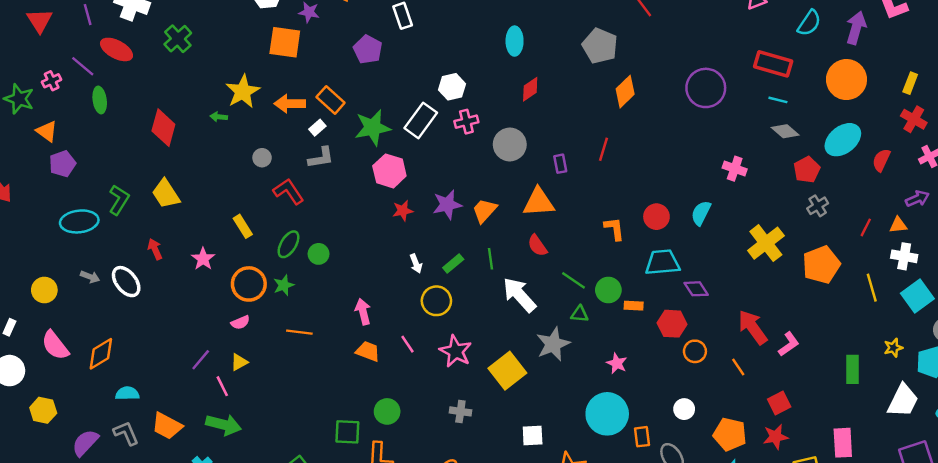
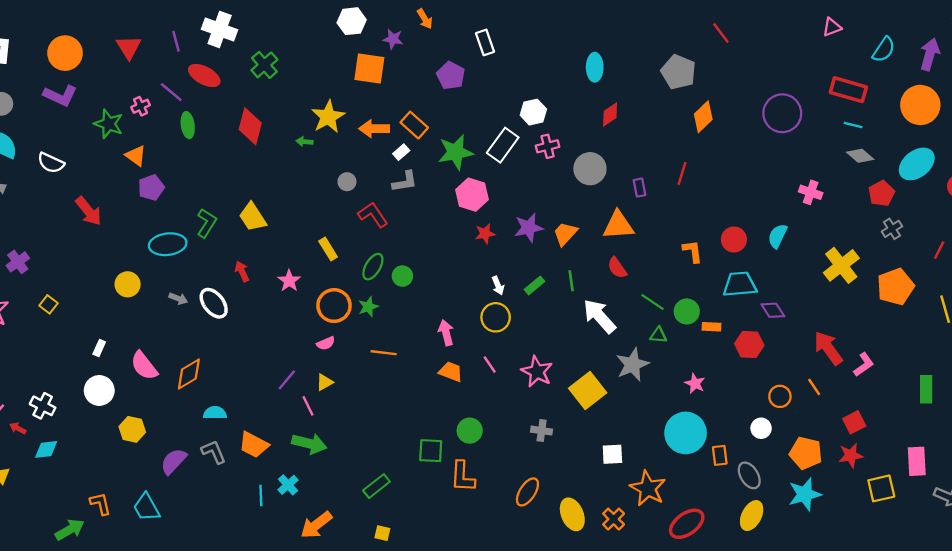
red diamond: (163, 128) -> (250, 126), moved
yellow circle: (44, 290) -> (128, 284), moved
yellow circle: (436, 301) -> (496, 317), moved
orange circle: (695, 351) -> (780, 396), moved

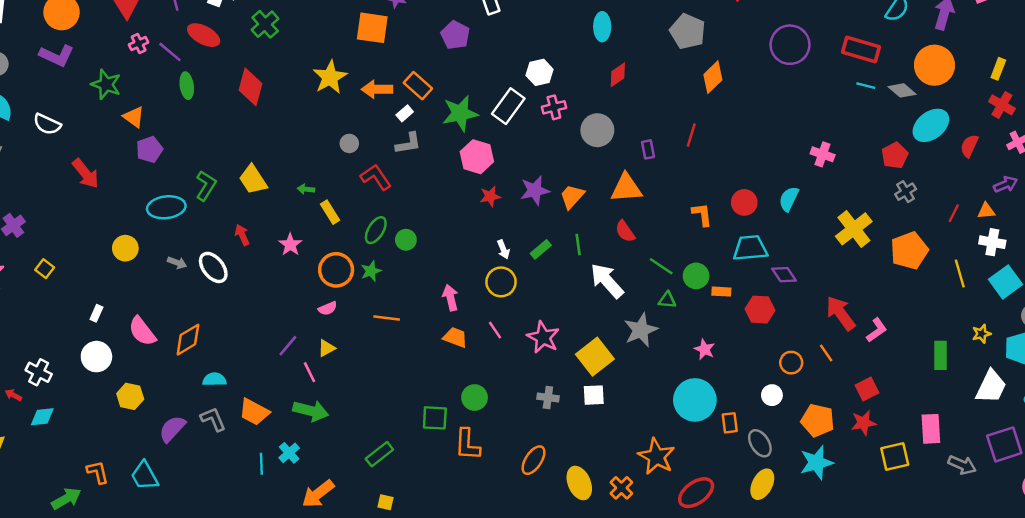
pink cross: (141, 106) -> (139, 44), moved
purple circle: (782, 113) -> (790, 45), moved
green arrow: (304, 142) -> (306, 189), moved
gray diamond: (860, 156) -> (902, 90), moved
white square: (612, 454) -> (594, 395), moved

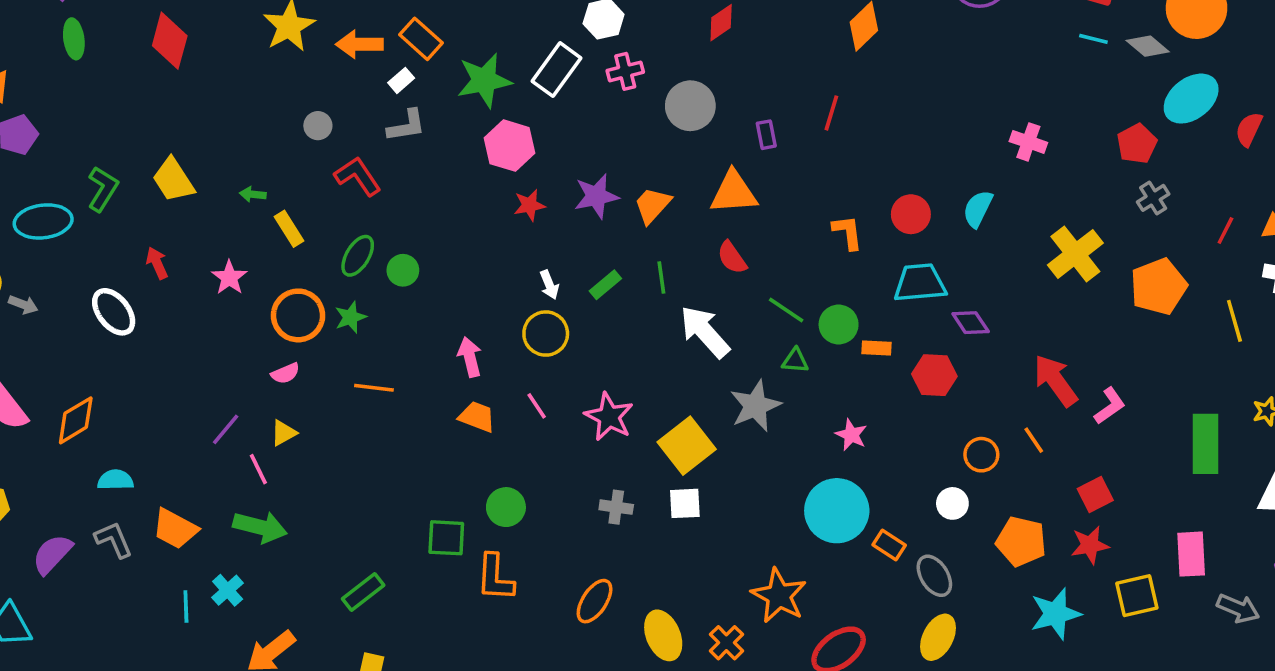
gray arrow: (177, 263) -> (23, 305), moved
green rectangle: (941, 355) -> (1206, 444), size x1.4
orange rectangle: (730, 423) -> (889, 545), turned -50
cyan star: (816, 463) -> (1055, 614), moved

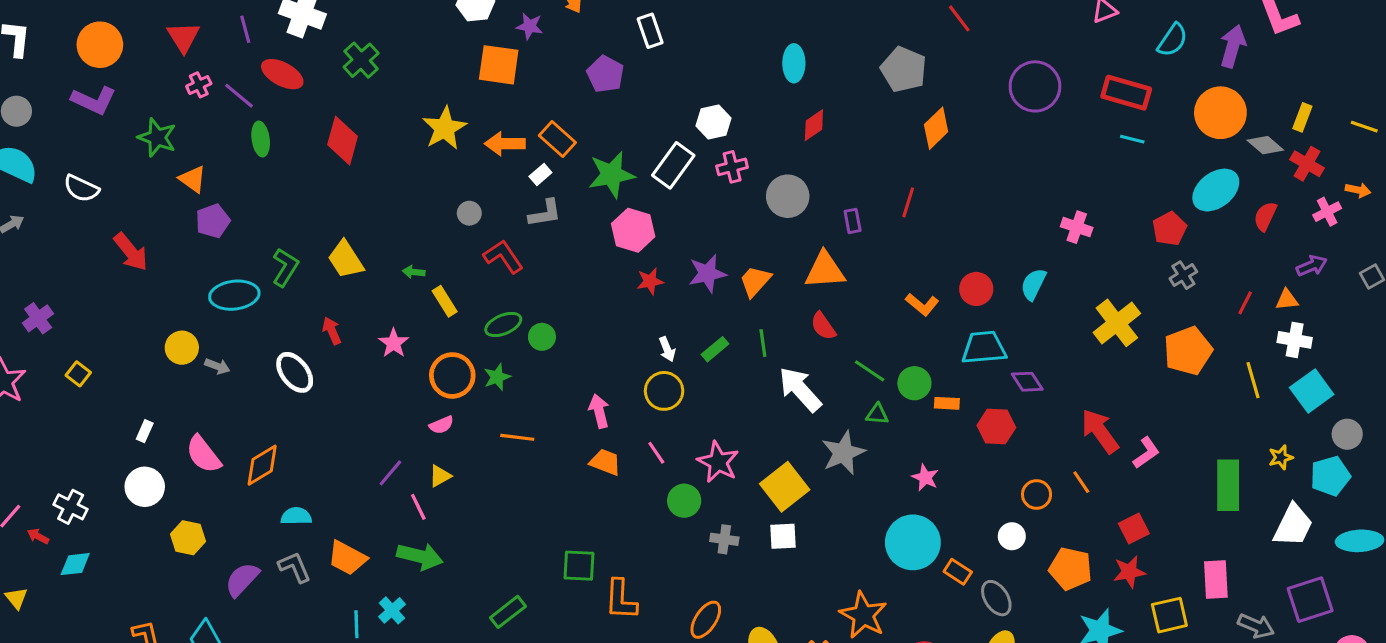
gray diamond: (1148, 46) -> (1265, 145), moved
orange L-shape: (848, 232) -> (922, 304), turned 136
green ellipse: (358, 256) -> (503, 324), turned 36
green circle: (506, 507) -> (684, 501), moved

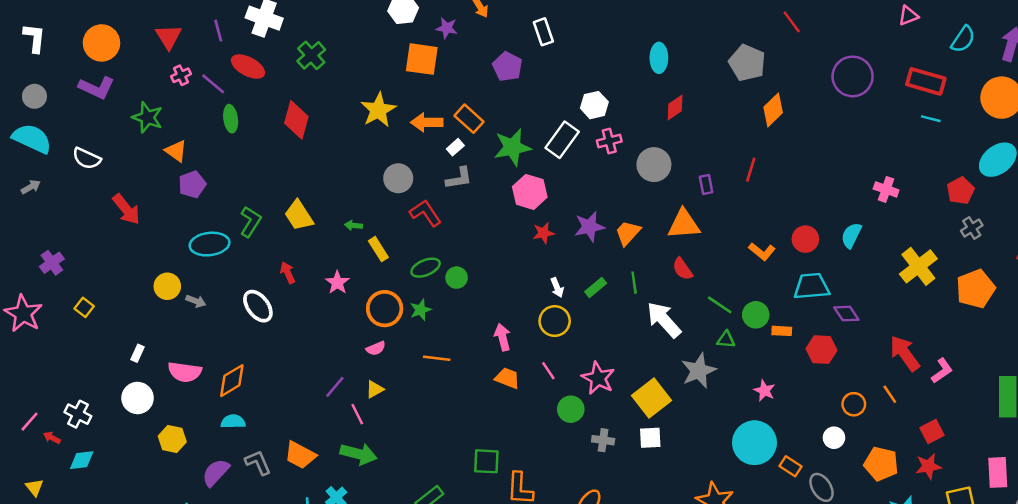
gray circle: (469, 213) -> (398, 178), size x1.5
pink semicircle: (203, 454) -> (185, 372), turned -44
cyan semicircle: (296, 516) -> (233, 422), moved

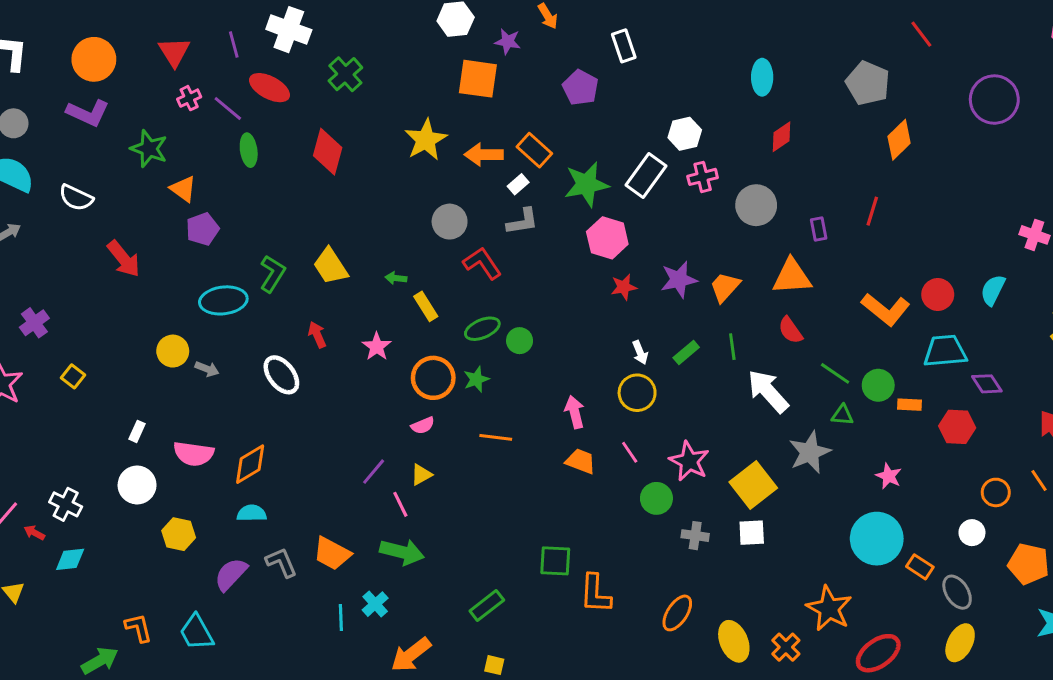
orange L-shape: (762, 252) -> (886, 309), size x1.5

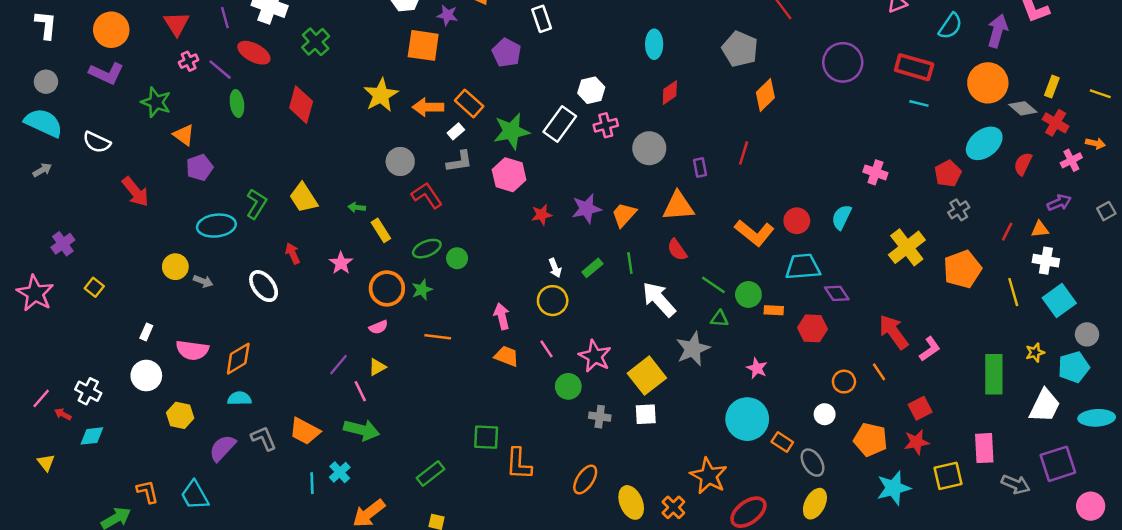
pink hexagon: (607, 238) -> (509, 175), moved

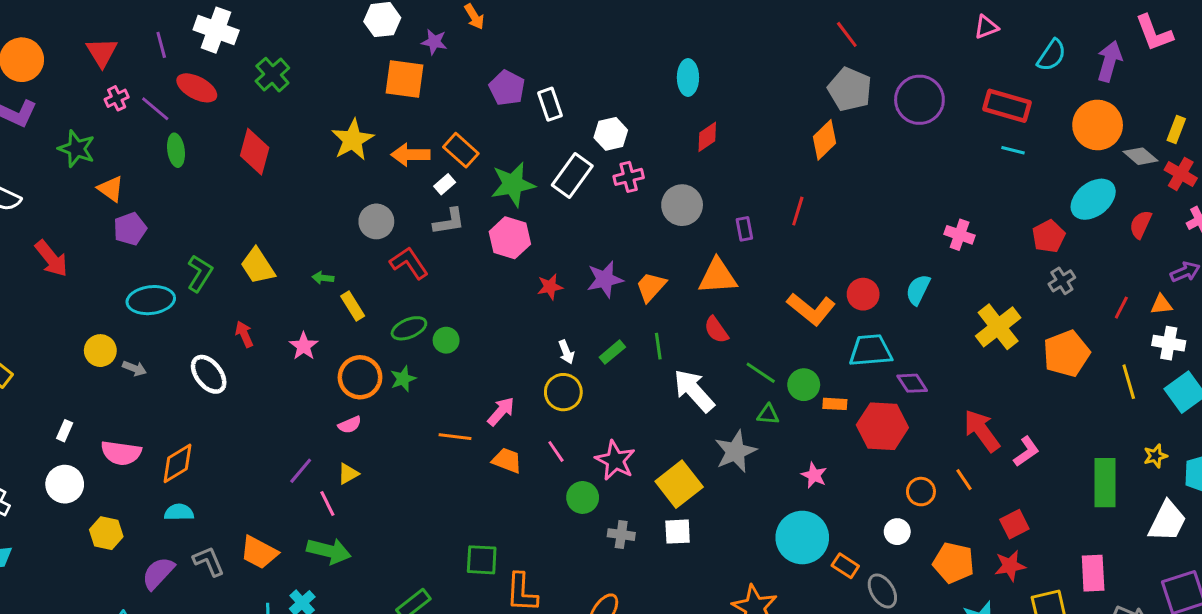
white rectangle: (542, 19) -> (550, 104), moved
gray pentagon: (740, 49) -> (850, 89), moved
pink arrow: (502, 316) -> (501, 411), turned 55
red hexagon: (813, 328) -> (882, 426), size x1.4
orange line: (438, 337) -> (455, 437), moved

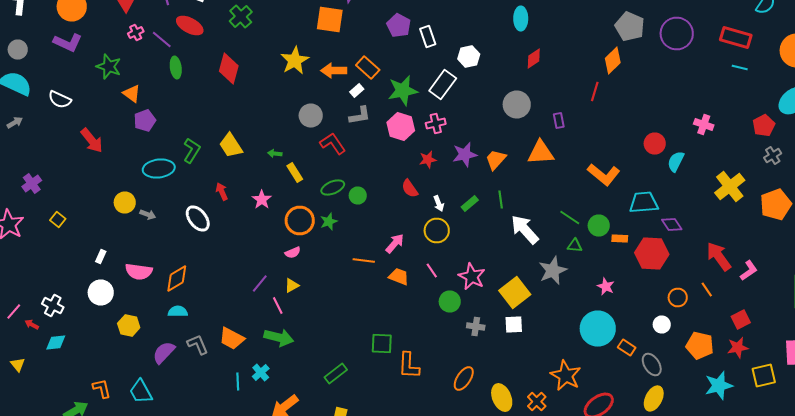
pink cross: (629, 177) -> (436, 124), moved
red line: (798, 211) -> (595, 92), moved
red circle: (863, 294) -> (655, 144), moved
red semicircle: (716, 330) -> (410, 188), moved

